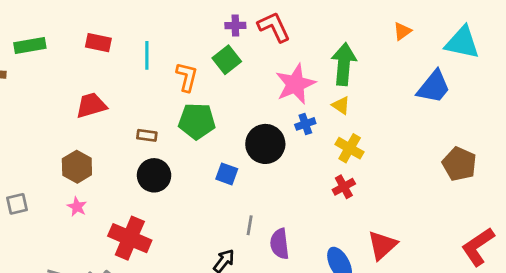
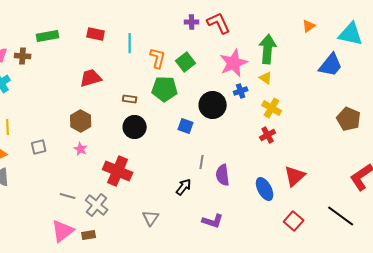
green square: (227, 60) -> (186, 62), moved

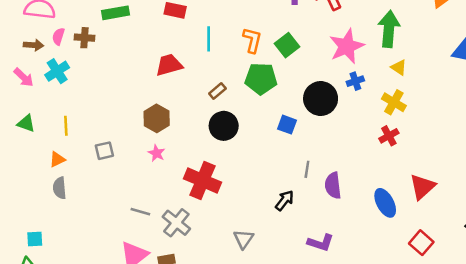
cyan line: (130, 43) -> (209, 39), moved
yellow triangle: (266, 78) -> (399, 67), moved
brown rectangle: (130, 99) -> (217, 91), turned -48

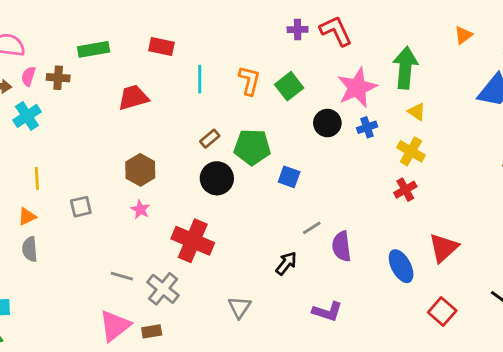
red trapezoid: (169, 65) -> (133, 98), moved
green pentagon: (261, 79) -> (252, 147), moved
black circle: (321, 99) -> (327, 123), moved, size x0.7
gray line: (307, 169) -> (312, 228), turned 49

